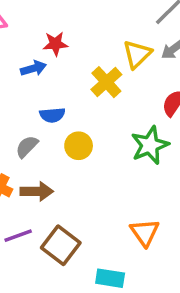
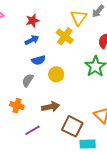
blue arrow: (34, 68) -> (32, 40), moved
brown arrow: (37, 191) -> (51, 107), moved
brown square: (61, 245) -> (72, 126), moved

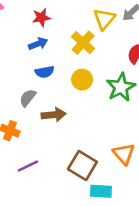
yellow circle: (56, 74) -> (82, 80), moved
brown arrow: (51, 107) -> (54, 115), moved

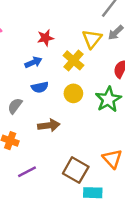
red star: (41, 18) -> (45, 38), moved
gray semicircle: (28, 98) -> (15, 106), moved

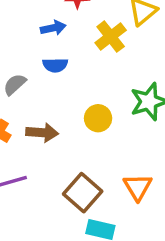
yellow circle: (73, 93) -> (98, 118), moved
brown arrow: (49, 125) -> (42, 133), moved

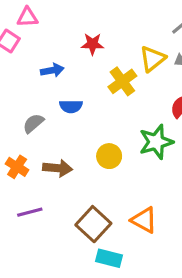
blue arrow: (53, 28) -> (52, 70), moved
orange triangle: (138, 187) -> (144, 220), turned -32

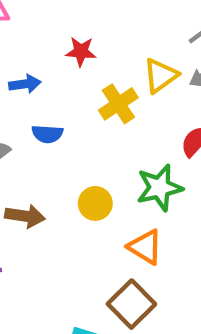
orange triangle: (144, 220) -> (145, 247), moved
brown square: (93, 224) -> (131, 304), moved

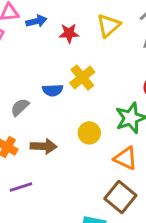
yellow triangle: (160, 76) -> (109, 25), moved
blue arrow: (25, 84) -> (36, 21), moved
yellow cross: (118, 104) -> (82, 77), moved

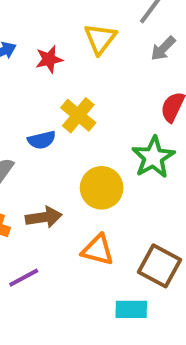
yellow circle: (89, 133) -> (102, 188), size x1.4
orange triangle: (126, 158) -> (98, 250), moved

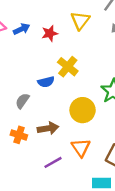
orange triangle: (98, 250) -> (81, 148), turned 42
purple line: (24, 278) -> (53, 162), moved

